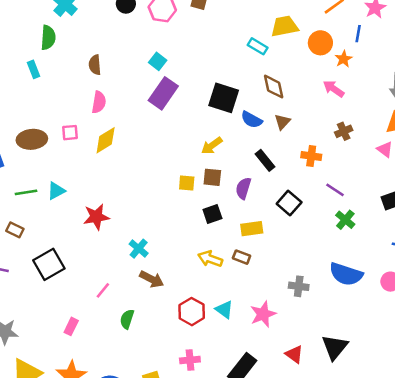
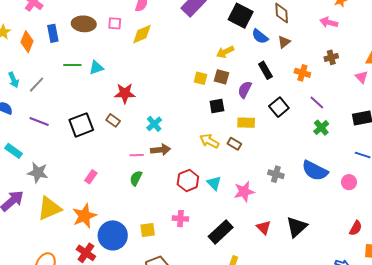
pink arrow: (334, 89) -> (329, 22), turned -30
brown rectangle: (15, 230) -> (113, 120), moved
brown arrow: (152, 279) -> (161, 150), turned -42
pink line: (103, 290) -> (137, 155), moved, turned 40

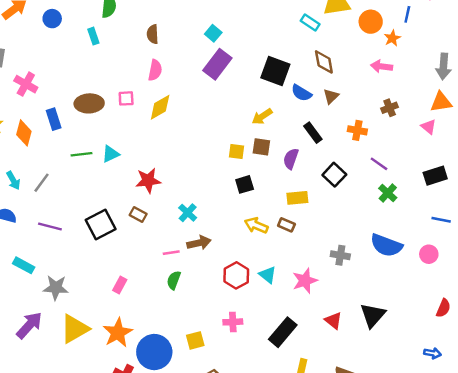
black square: (217, 106) -> (245, 184), moved

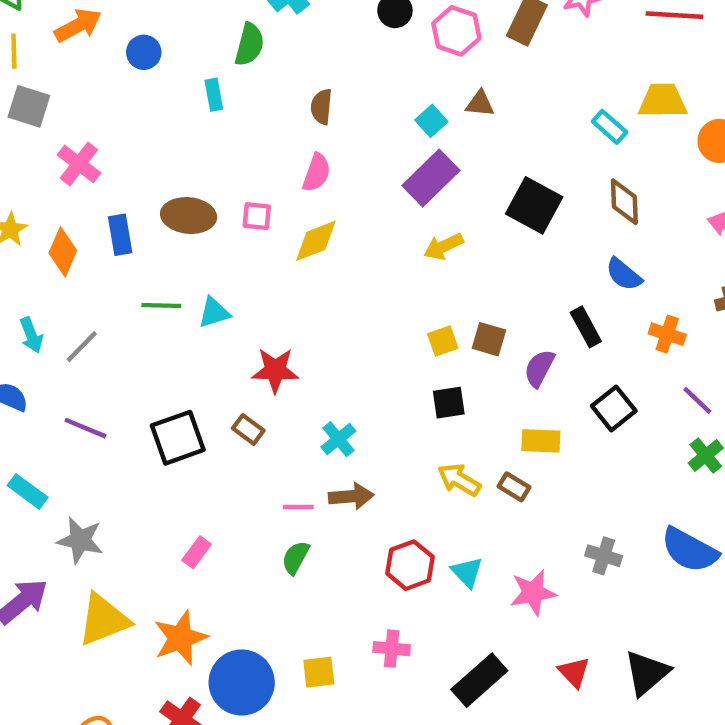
blue semicircle: (301, 93) -> (624, 274), moved
brown triangle: (331, 96) -> (480, 104), moved, turned 42
yellow arrow: (262, 116) -> (444, 246), moved
yellow square: (236, 152) -> (443, 341), turned -35

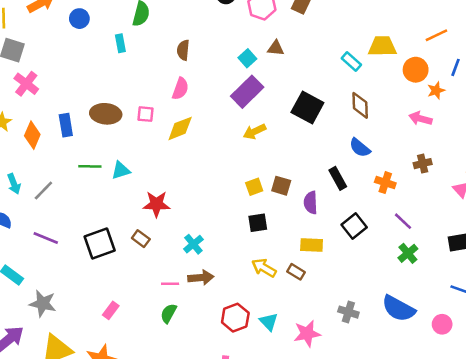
pink cross: (79, 164) -> (26, 84), moved
purple semicircle: (539, 368) -> (311, 203), turned -30

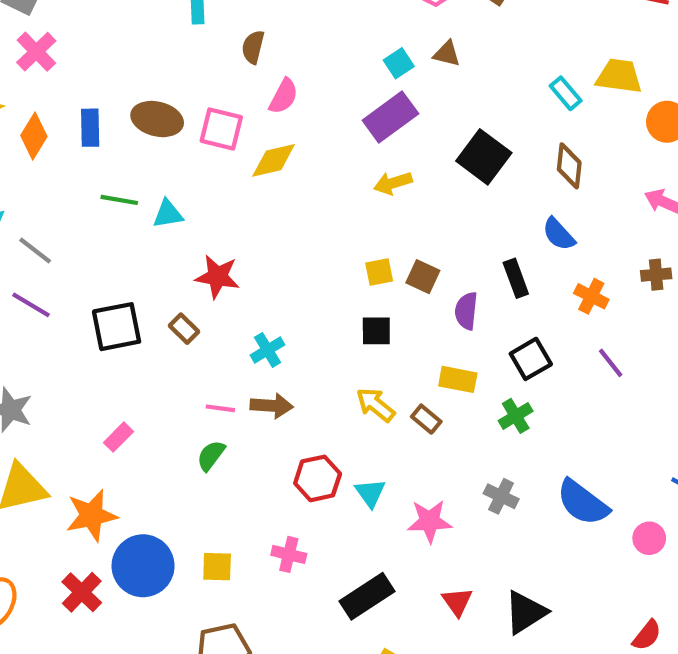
brown semicircle: (183, 50) -> (253, 47), moved
pink square: (146, 114) -> (221, 129), size x1.5
gray line: (43, 190) -> (35, 250), moved, turned 75
green cross: (408, 253) -> (516, 416), moved

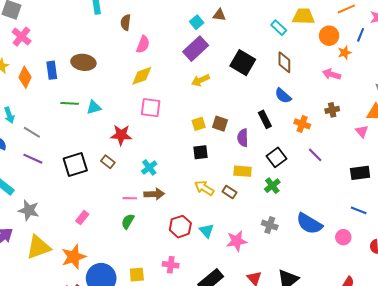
pink square: (221, 129) -> (151, 108), moved

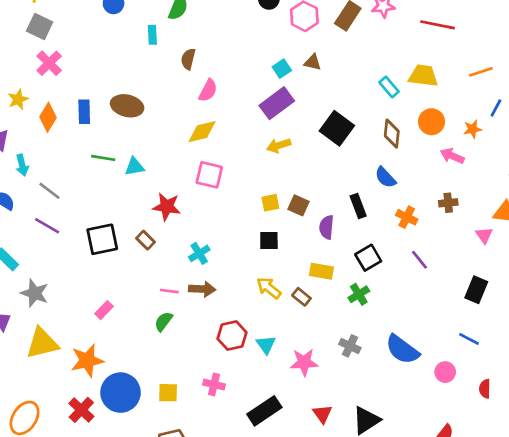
orange circle: (329, 36) -> (431, 122), moved
black rectangle: (360, 173) -> (476, 290), turned -66

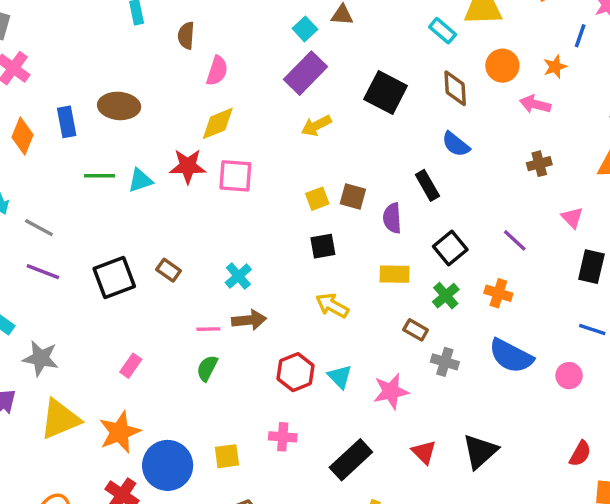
red star: (167, 207) -> (188, 166), moved
orange cross: (407, 217) -> (498, 293), moved
pink triangle: (484, 235) -> (572, 218), moved
brown rectangle: (301, 297) -> (416, 330), moved

